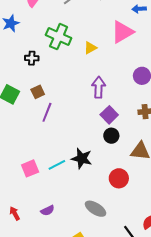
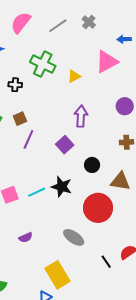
purple square: (109, 115) -> (65, 145), moved
red circle: (119, 178) -> (98, 208), size x1.5

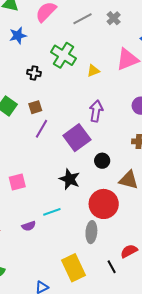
purple square: (65, 145) -> (77, 138), size x1.5
cyan line: (37, 192) -> (52, 212), moved
gray ellipse: (74, 237) -> (91, 232), moved, turned 55
black line: (106, 262) -> (112, 267), moved
yellow rectangle: (58, 275) -> (73, 268), moved

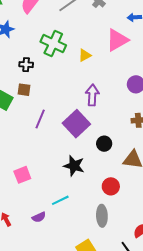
brown square: (35, 107) -> (24, 90), moved, turned 32
red circle: (104, 204) -> (111, 186), size x0.6

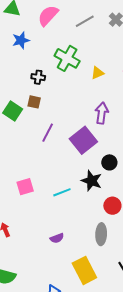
black star: (74, 166) -> (92, 181), moved
cyan line: (60, 200) -> (62, 192), moved
purple semicircle: (39, 217) -> (57, 238), moved

